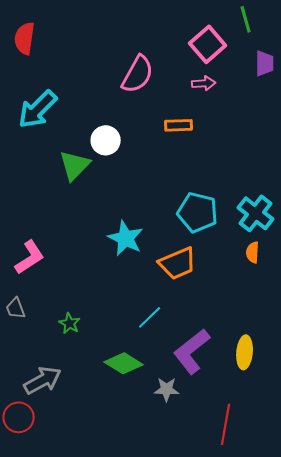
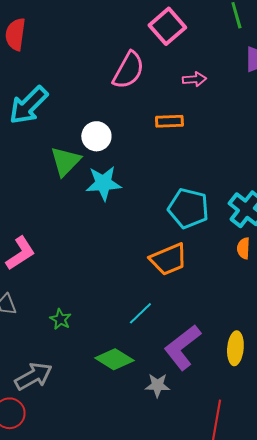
pink square: (208, 44) -> (167, 26), moved
cyan star: (126, 238) -> (103, 183), moved, turned -30

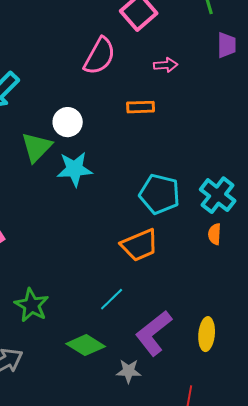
green star: (60, 319) -> (32, 305), size x1.6

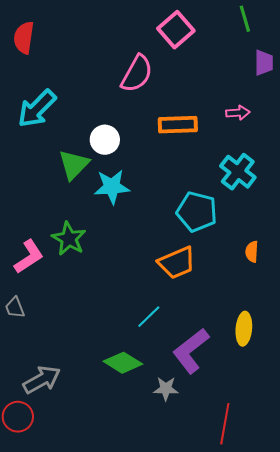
pink arrow: (166, 65) -> (238, 113), moved
orange rectangle: (141, 107) -> (178, 125), size x1.4
cyan cross: (218, 195) -> (238, 172), moved
green star: (32, 305) -> (69, 239), moved
yellow ellipse: (207, 334) -> (244, 329), moved

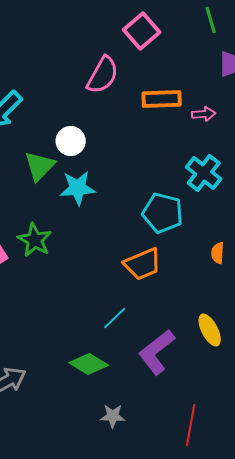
orange rectangle: (178, 125) -> (162, 99), moved
yellow ellipse: (244, 329) -> (210, 330), turned -32
gray star: (166, 389) -> (113, 416), moved

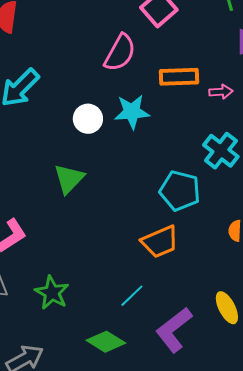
green triangle: (40, 166) -> (69, 179), moved
cyan star: (78, 188) -> (132, 112), moved
green star: (35, 240) -> (52, 293), moved

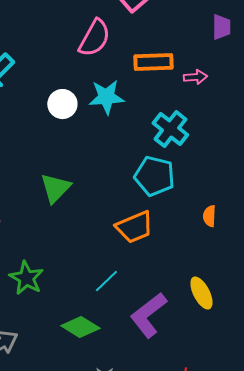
cyan cross: (221, 151) -> (170, 129), moved
green triangle: (69, 179) -> (55, 188), moved

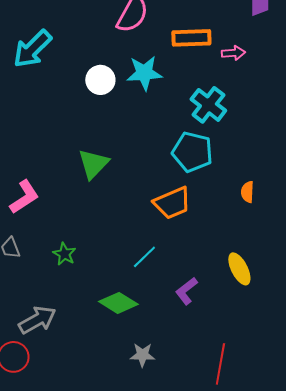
green star: (26, 278) -> (64, 254), size x0.7
purple L-shape: (148, 315) -> (186, 291), size x0.6

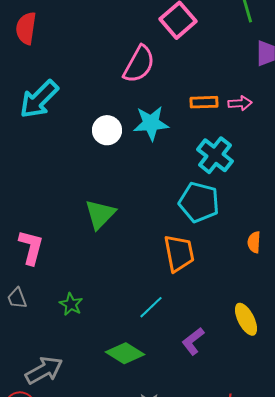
orange rectangle: (191, 38) -> (204, 102), moved, size x0.7
pink L-shape: (24, 197) -> (31, 247), turned -42
orange trapezoid: (172, 203) -> (179, 253), turned -78

